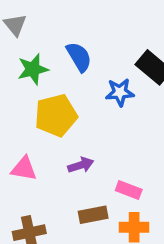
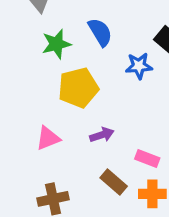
pink triangle: (24, 169) -> (48, 138), turned -32
brown rectangle: (93, 215) -> (114, 182), turned 52

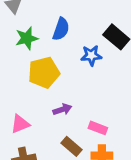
blue semicircle: (100, 32) -> (61, 29), turned 50
pink triangle: (48, 138) -> (20, 124), moved

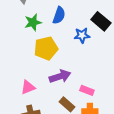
purple arrow: (62, 109) -> (60, 76), size x1.5

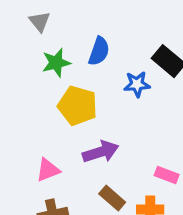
yellow pentagon: (46, 48) -> (78, 106), turned 30
pink rectangle: (87, 90) -> (167, 175), moved

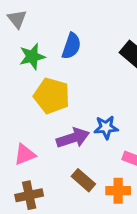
blue star: (137, 84) -> (106, 127), moved

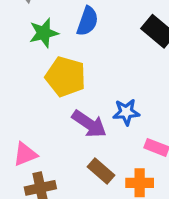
purple arrow: (73, 138) -> (89, 124), turned 52
pink triangle: (25, 155) -> (25, 154), moved

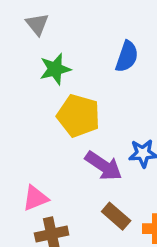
blue semicircle: (87, 21) -> (127, 56), moved

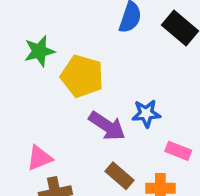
green star: (55, 69) -> (39, 51), moved

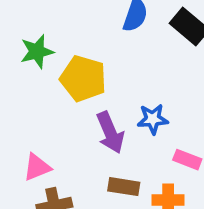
purple arrow: (107, 126) -> (110, 133), turned 33
brown rectangle: (119, 176) -> (124, 187), turned -32

